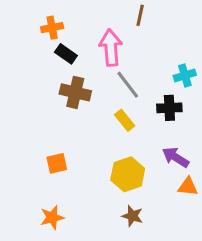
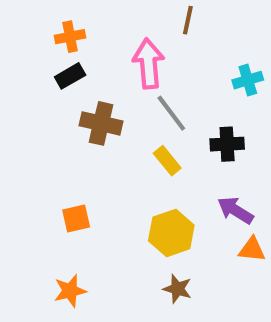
black rectangle: (66, 54) -> (70, 76), moved, turned -65
cyan cross: (185, 75) -> (248, 80), moved

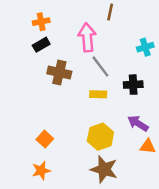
yellow rectangle: (167, 161) -> (98, 94), turned -49
orange square: (76, 218) -> (45, 139), moved, turned -35
brown star: (177, 289) -> (104, 169), size x1.6

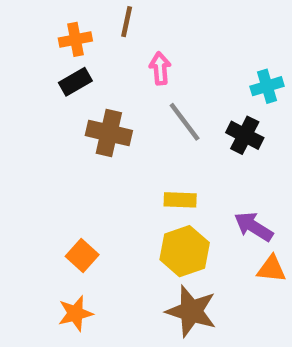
brown line: (110, 12) -> (127, 22), moved
pink arrow: (87, 37) -> (160, 68), size x0.6
black cross: (133, 85) -> (245, 135), moved, turned 30
yellow rectangle: (98, 94) -> (180, 200), moved

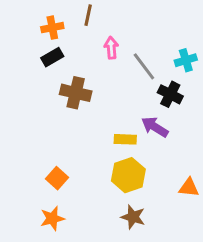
gray line: (185, 122) -> (144, 66), moved
purple arrow: (254, 227) -> (155, 127), moved
brown star: (191, 311) -> (133, 217), size x0.7

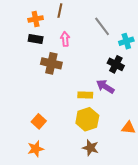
pink arrow: (111, 48) -> (65, 39), moved
black rectangle: (52, 57) -> (36, 39), turned 40
gray line: (144, 66) -> (102, 26), moved

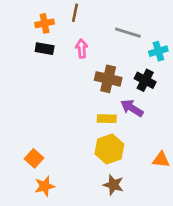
gray line: (102, 26) -> (128, 33), turned -36
brown cross: (51, 63) -> (108, 79), moved
orange square: (39, 121) -> (34, 158), moved

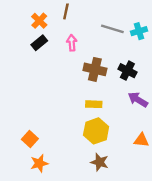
orange cross: (45, 23) -> (39, 21), turned -35
black rectangle: (45, 49) -> (39, 43), turned -49
cyan cross: (158, 51) -> (139, 31), moved
purple arrow: (132, 108) -> (138, 100), moved

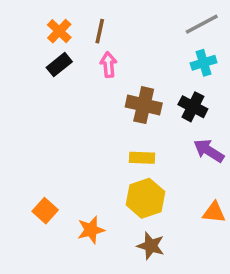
brown line: (66, 11) -> (100, 31), moved
gray line: (112, 29) -> (202, 24), moved, turned -45
cyan cross: (139, 31) -> (204, 63), moved
orange star: (39, 163) -> (91, 230), moved

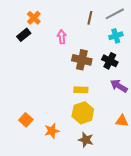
brown line: (100, 31) -> (90, 18), moved
black rectangle: (59, 65) -> (24, 35), moved

